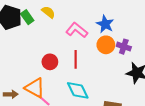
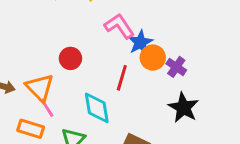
blue star: (105, 24) -> (140, 42), moved
red line: (76, 59) -> (122, 78), moved

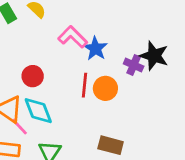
orange circle: (153, 58) -> (105, 88), moved
cyan diamond: (97, 108) -> (38, 111), moved
black star: (183, 108) -> (154, 56), moved

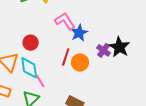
pink line: (19, 127) -> (40, 81), moved

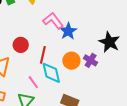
purple cross: (103, 50) -> (91, 60), moved
red line: (66, 57) -> (43, 55), moved
cyan diamond: (29, 68) -> (51, 73), moved

